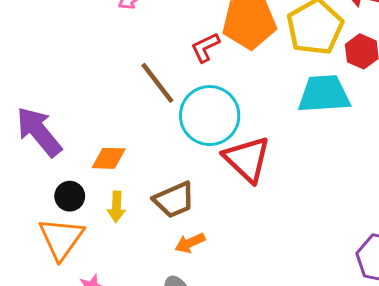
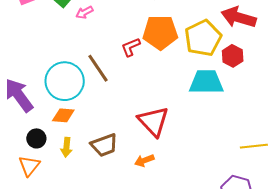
cyan circle: (210, 116) -> (65, 81), moved
orange triangle: (61, 238) -> (29, 166), size x0.7
orange arrow: (190, 243) -> (144, 160), moved

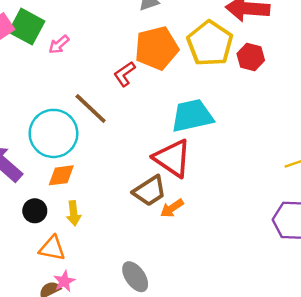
cyan trapezoid: (206, 82) -> (192, 116), moved
brown trapezoid: (104, 145) -> (150, 191), moved
orange triangle: (29, 166) -> (52, 248), moved, turned -45

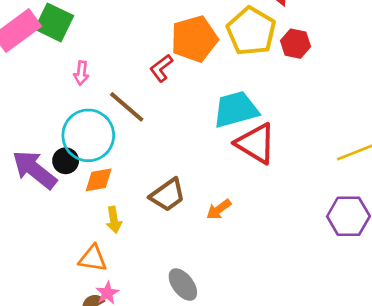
pink arrow: (59, 44) -> (81, 73), moved, turned -40
red triangle: (172, 158) -> (256, 143), moved
brown trapezoid: (150, 191) -> (167, 195), moved
black circle: (35, 211) -> (66, 161), moved

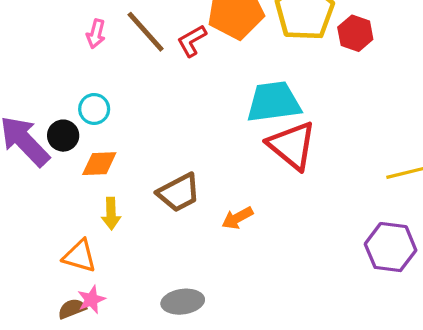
brown line: (127, 107) -> (146, 32), moved
cyan circle: (88, 135) -> (94, 109), size x0.5
gray ellipse: (183, 285) -> (183, 302), turned -68

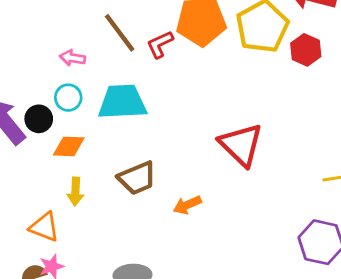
pink arrow: (96, 34) -> (72, 58), moved, turned 80
cyan trapezoid: (274, 102) -> (122, 102), moved

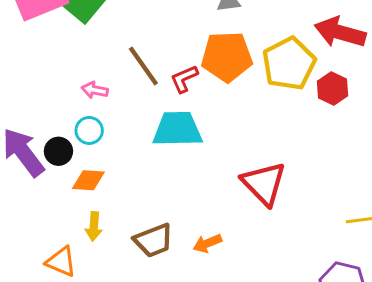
cyan trapezoid: (122, 102) -> (177, 129), moved
brown trapezoid: (137, 178) -> (154, 240), moved

